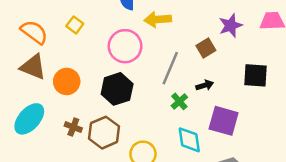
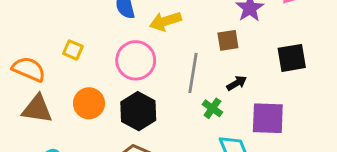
brown square: (206, 48) -> (228, 40), turned 36
orange circle: (67, 81) -> (89, 103), moved

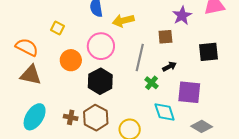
yellow square: (73, 50) -> (58, 28), moved
orange circle: (89, 103) -> (71, 60), moved

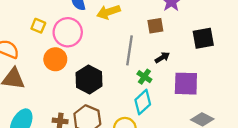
pink circle: (101, 46) -> (68, 32), moved
cyan diamond: (165, 112) -> (143, 102), moved, turned 70

